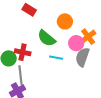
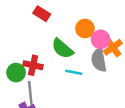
pink circle: (76, 43) -> (101, 39), moved
gray semicircle: (82, 57) -> (99, 60), moved, turned -30

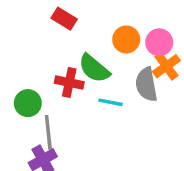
pink circle: (101, 39) -> (159, 42), moved
red cross: (33, 65) -> (69, 83), moved

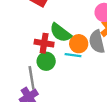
orange circle: (126, 39) -> (79, 44), moved
green circle: (28, 103) -> (46, 61), moved

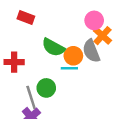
red cross: (44, 43) -> (14, 62), moved
green circle: (46, 61) -> (46, 88), moved

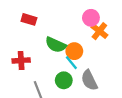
gray semicircle: (91, 51) -> (89, 80), moved
cyan line: (69, 68) -> (71, 63), turned 56
green circle: (46, 88) -> (64, 80), moved

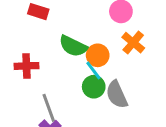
orange cross: (99, 31) -> (133, 43), moved
green circle: (64, 80) -> (94, 87), moved

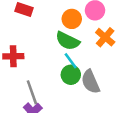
green semicircle: (73, 46) -> (68, 41), moved
orange circle: (98, 55) -> (72, 19), moved

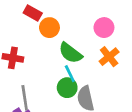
orange circle: (72, 19) -> (49, 28), moved

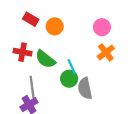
red rectangle: (33, 13) -> (31, 19), moved
green semicircle: (70, 53) -> (45, 59), moved

